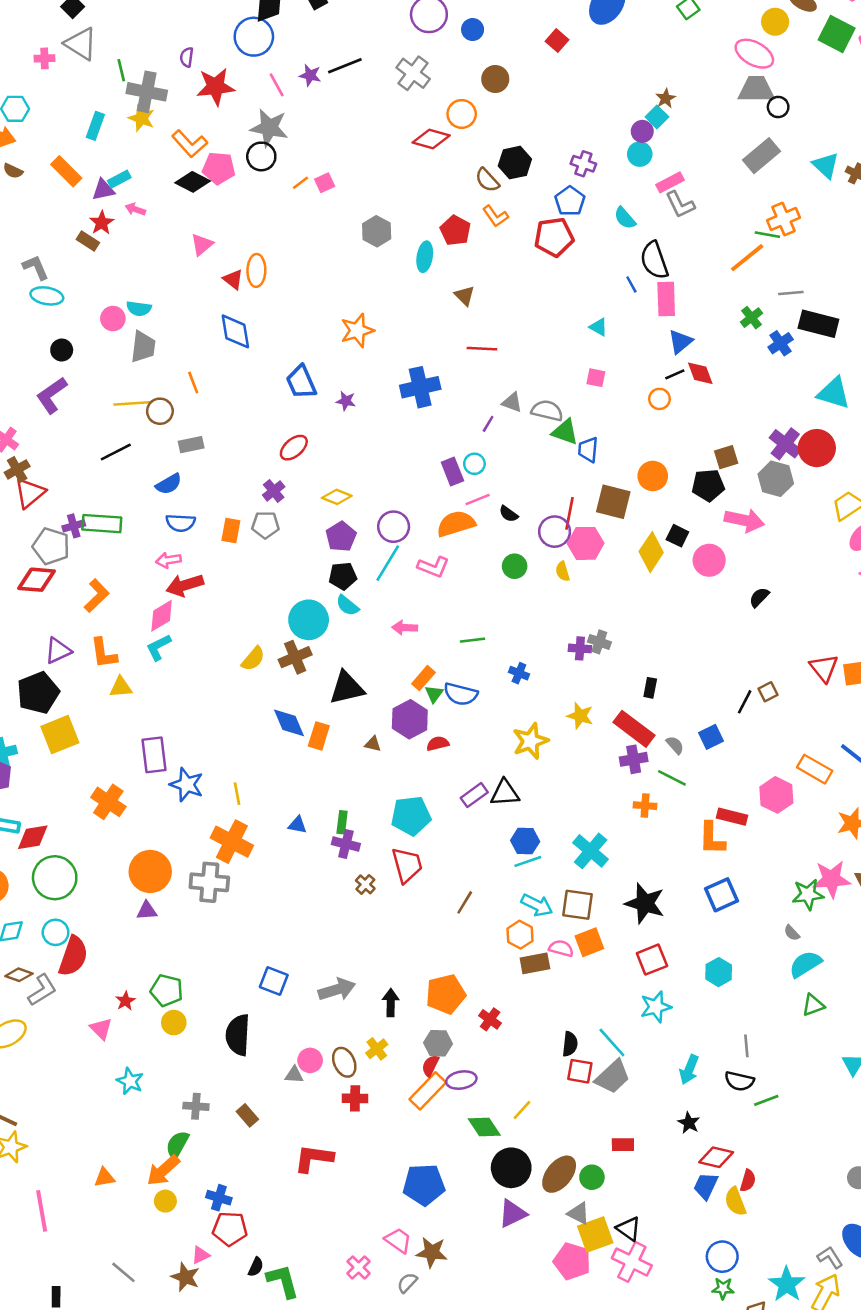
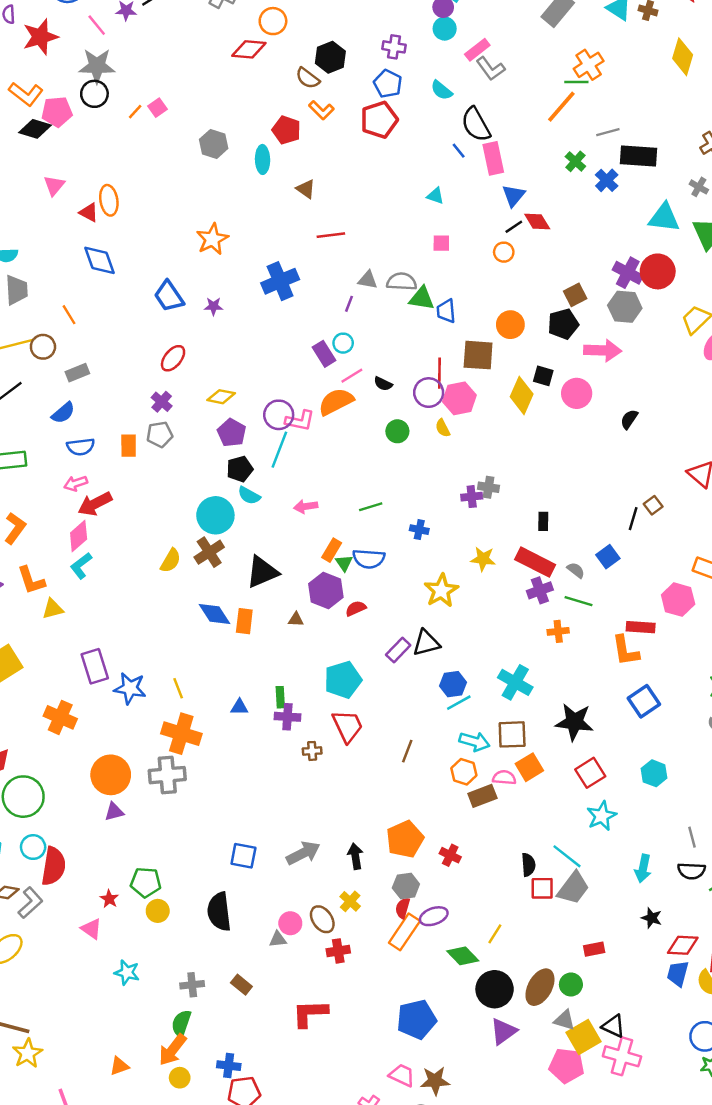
pink L-shape: (433, 567) -> (300, 421), moved
brown cross: (365, 884) -> (312, 751), turned -36

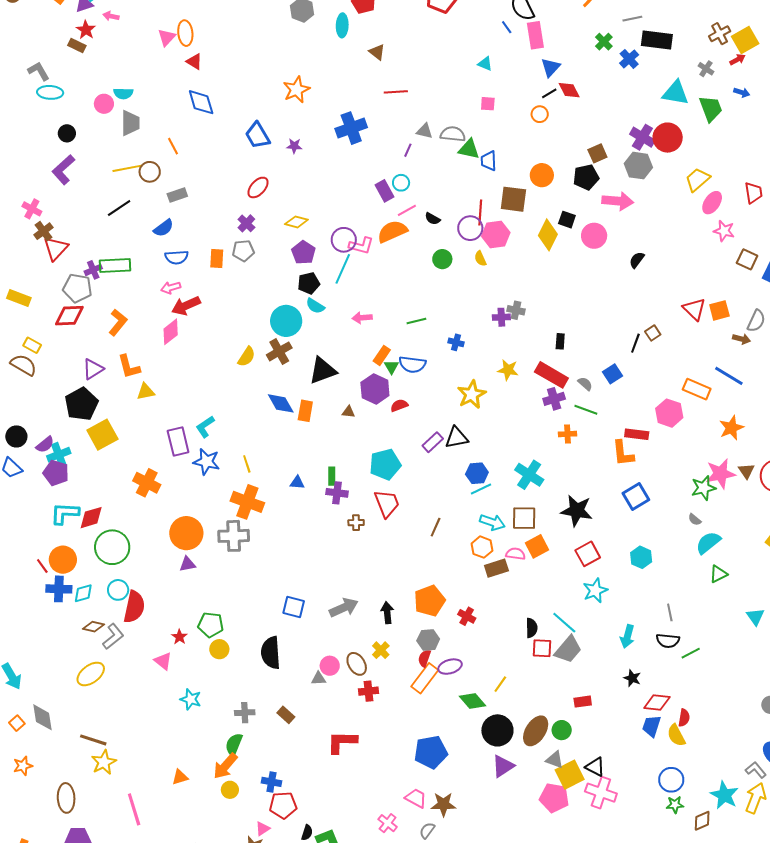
orange ellipse: (109, 200) -> (185, 33), moved
cyan L-shape: (81, 566) -> (205, 427), moved

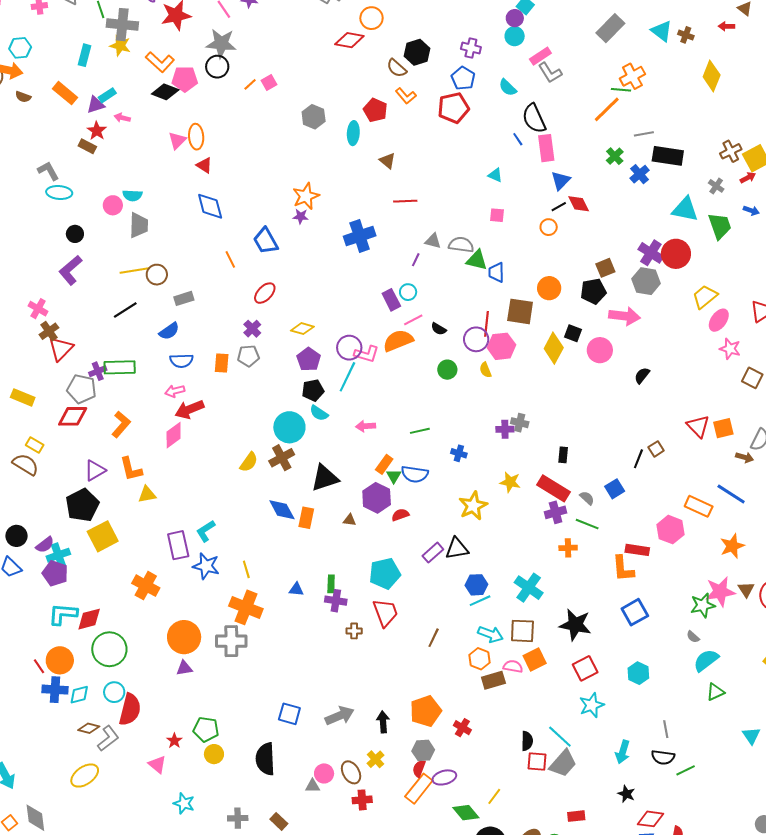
orange line: (173, 146) -> (230, 259), moved
purple star: (294, 146) -> (301, 216), moved

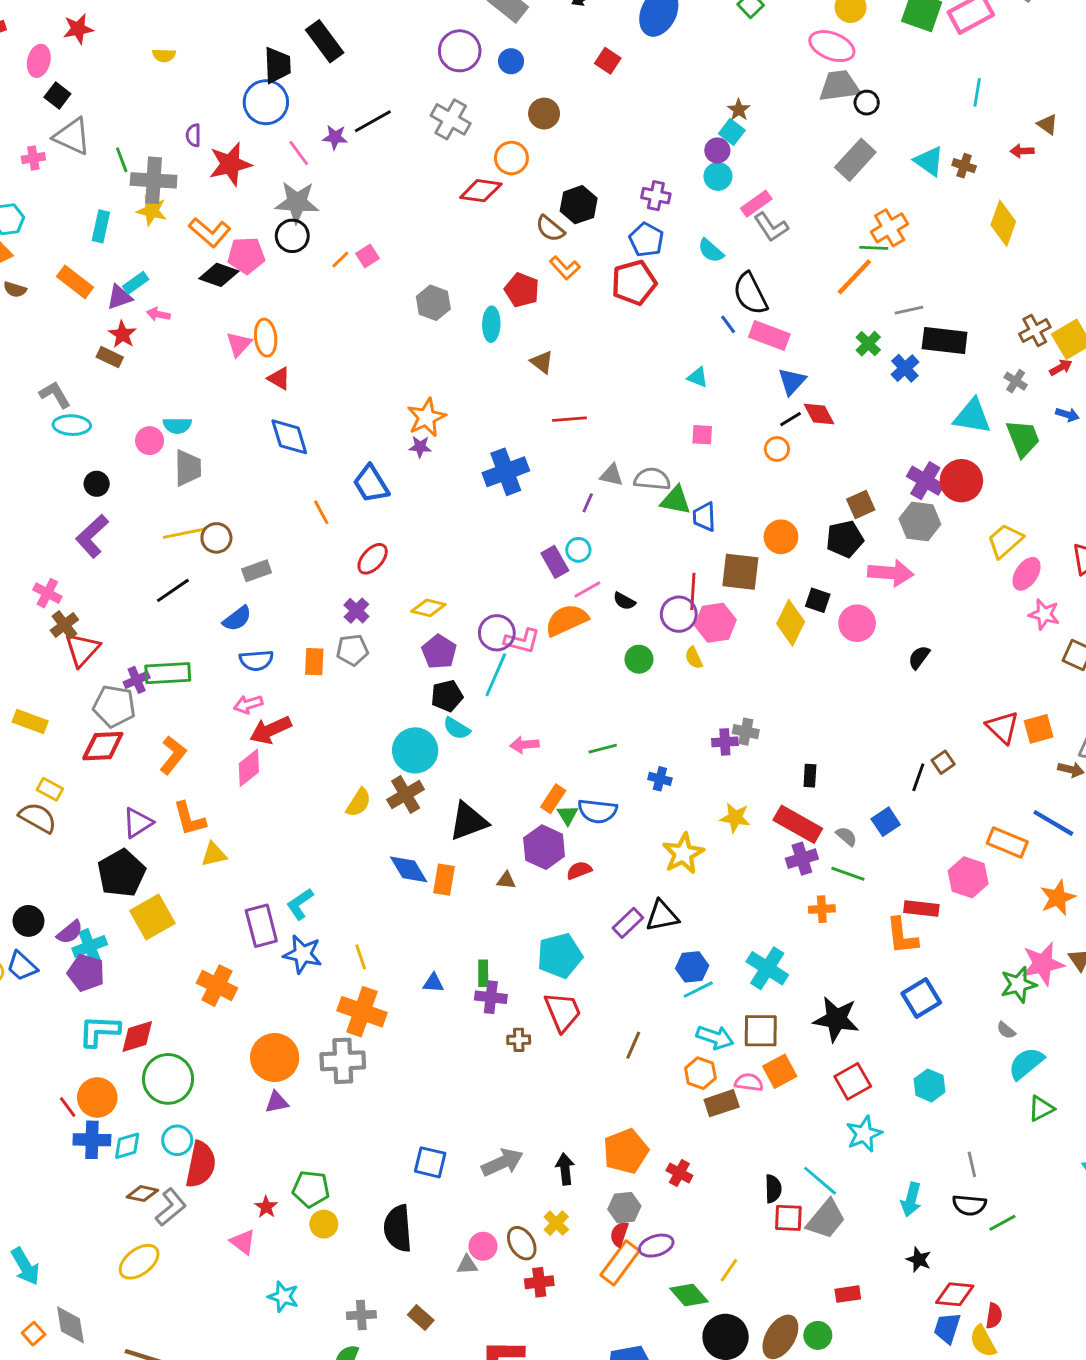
pink rectangle: (546, 148) -> (769, 336), turned -60

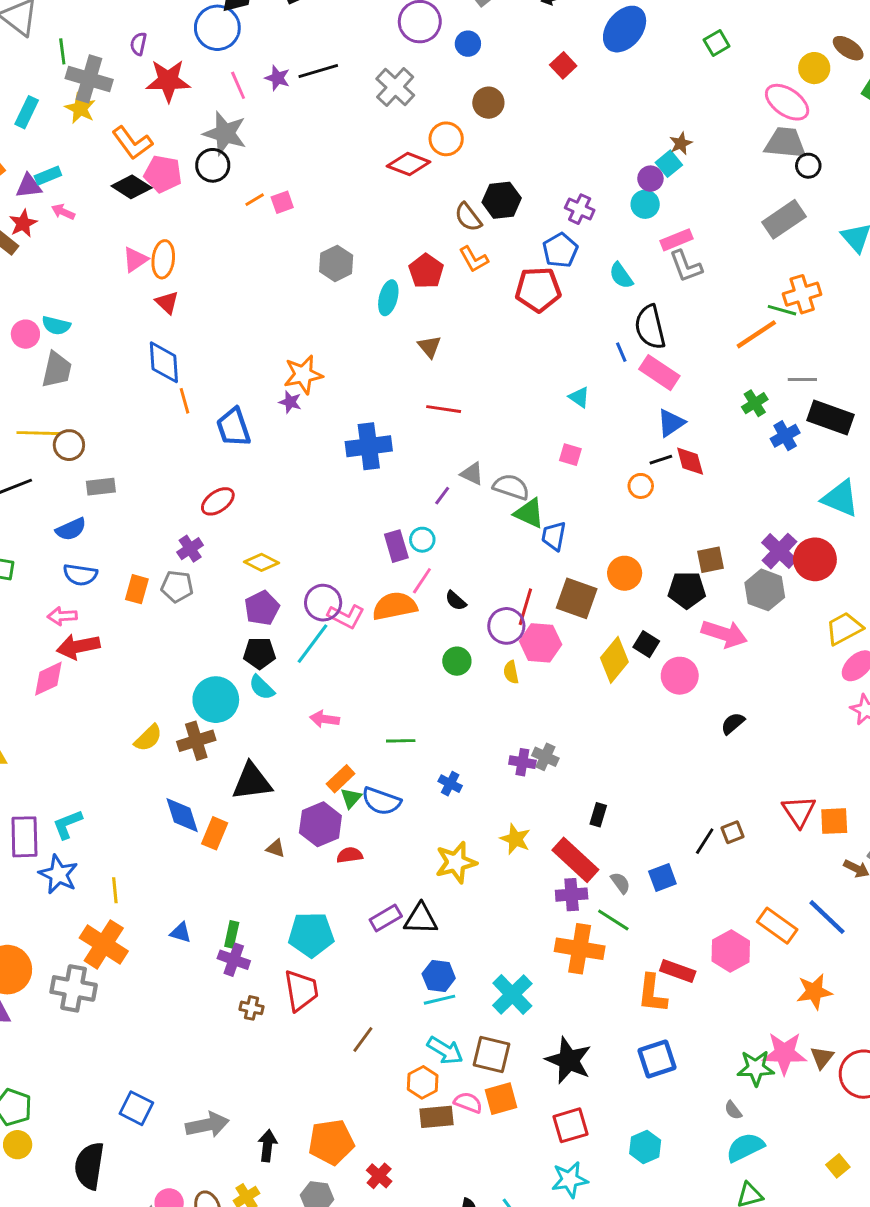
orange line: (321, 512) -> (184, 401), moved
pink line: (587, 590) -> (422, 581), turned -40
orange cross: (822, 909) -> (580, 949), size x1.8

